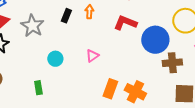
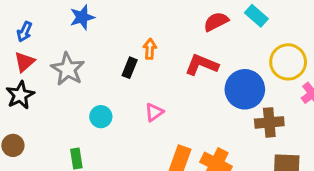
black rectangle: (66, 16) -> (130, 68), moved

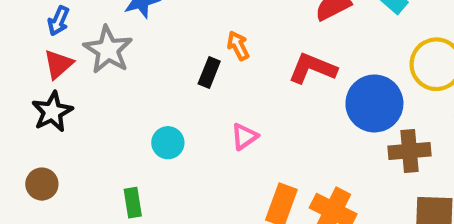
orange arrow: (150, 49) -> (238, 46), turned -30
gray star: (68, 69) -> (108, 50), moved

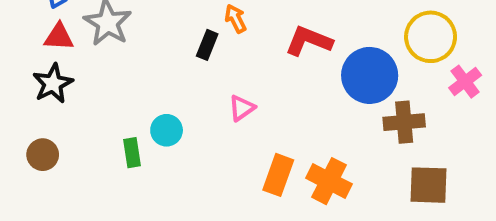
red triangle: (58, 64) -> (59, 37), turned 44
cyan circle: (168, 143) -> (167, 130), moved
green rectangle: (133, 203) -> (132, 153), moved

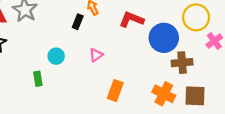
cyan circle: (167, 130) -> (56, 56), moved
orange cross: (329, 181) -> (164, 94), moved

